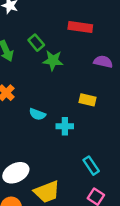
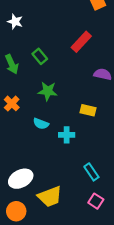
red rectangle: (80, 27) -> (81, 42), turned -55
green star: (53, 60) -> (48, 91), moved

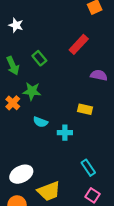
green star: (48, 91) -> (32, 91), moved

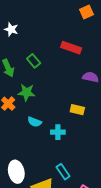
red rectangle: (79, 44) -> (71, 48), turned 66
cyan rectangle: (88, 168) -> (63, 172), moved
white ellipse: (21, 174) -> (16, 172), turned -75

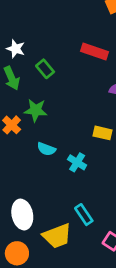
white star: (11, 29) -> (16, 49), moved
cyan cross: (58, 132) -> (77, 162), turned 32

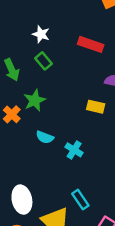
white star: (16, 49) -> (41, 34), moved
green star: (36, 110) -> (35, 100), turned -30
yellow rectangle: (103, 133) -> (96, 107), moved

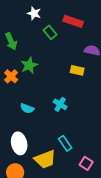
green rectangle: (44, 61) -> (50, 32), moved
cyan semicircle: (45, 137) -> (27, 108), moved

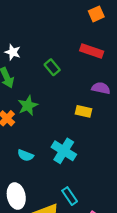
white star: (34, 13) -> (13, 52), moved
red rectangle: (73, 21) -> (92, 51), moved
cyan cross: (60, 104) -> (64, 151), size x1.5

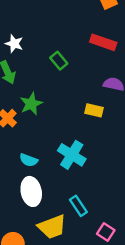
white ellipse: (16, 196) -> (31, 191), moved

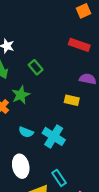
green rectangle: (59, 61) -> (36, 67), moved
cyan semicircle: (29, 160) -> (26, 132), moved

